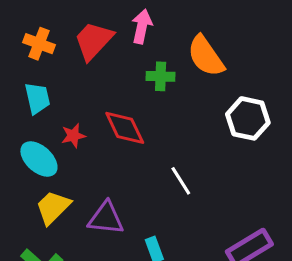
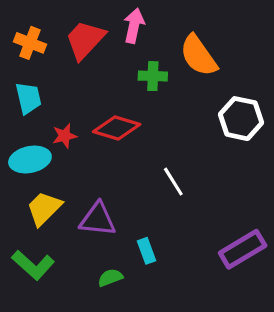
red diamond: (125, 128) -> (117, 128), turned -48
cyan ellipse: (39, 159) -> (30, 159), turned -54

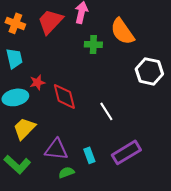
red diamond: (117, 128) -> (64, 96), moved, turned 60
purple triangle: (98, 219) -> (56, 149), moved
purple rectangle: (243, 249) -> (126, 152), moved

